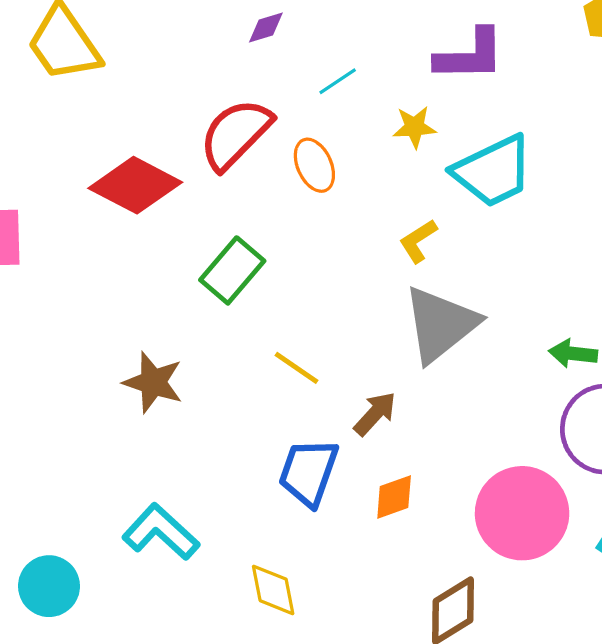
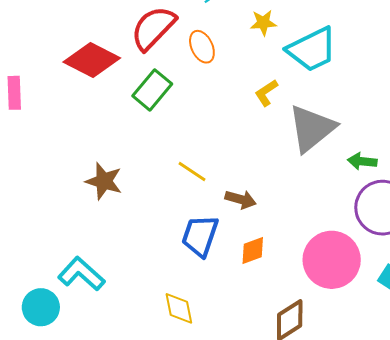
green rectangle: (232, 270) -> (152, 90), moved
gray triangle: (441, 324) -> (312, 128), moved
brown arrow: (375, 414) -> (241, 199), turned 64
cyan L-shape: (161, 532) -> (81, 274), moved

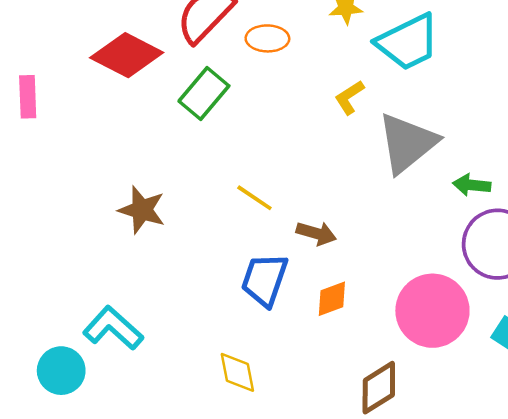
orange ellipse: (202, 47) -> (267, 38), turned -64

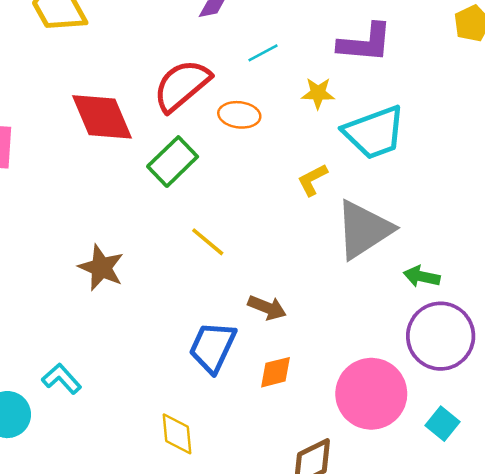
red diamond: (127, 55) -> (102, 117), turned 34
yellow line: (254, 198) -> (208, 242), moved
cyan L-shape: (113, 328) -> (62, 379), size x0.7

